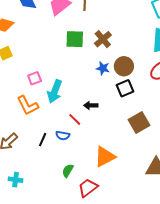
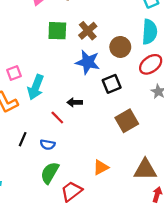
brown circle: (124, 66) -> (120, 47), moved
blue star: (103, 68) -> (88, 62), size x1.6
blue semicircle: (63, 136) -> (48, 145), moved
orange triangle: (105, 157) -> (101, 167), moved, size x0.7
green semicircle: (68, 171) -> (50, 173), size x1.5

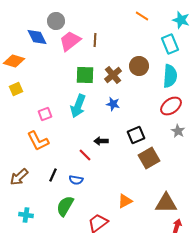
brown circle: (120, 47) -> (139, 66), moved
blue star: (88, 62) -> (113, 104), size x0.6
black square: (112, 84) -> (136, 135), moved
cyan arrow: (36, 87) -> (78, 106), moved
green semicircle: (50, 173) -> (65, 206), moved

